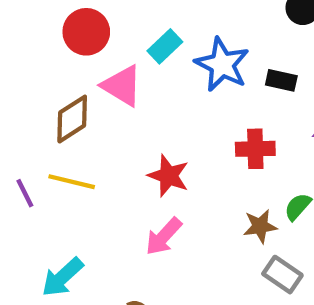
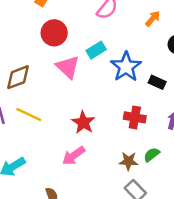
brown diamond: (72, 119) -> (18, 77), moved

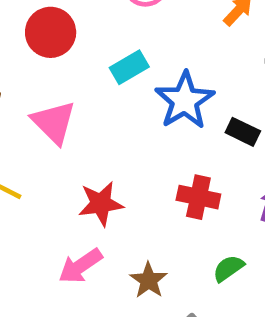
pink triangle: (68, 67) -> (54, 122), moved
red star: (83, 122) -> (101, 204), turned 30
brown star: (128, 161) -> (149, 280), moved, turned 30

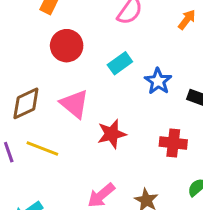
blue star: (185, 100) -> (158, 81), size x0.7
red star: (101, 204) -> (112, 134), moved

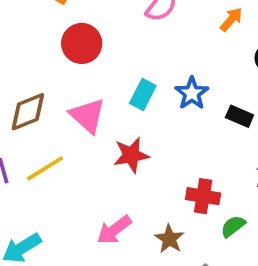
cyan rectangle: (120, 63) -> (143, 95), moved, turned -30
red cross: (173, 143) -> (203, 196), moved
yellow line: (42, 149) -> (45, 168), turned -56

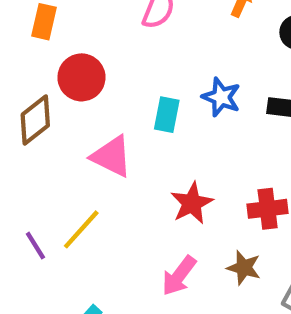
brown diamond: (28, 112) -> (35, 120), moved
red star: (131, 155) -> (192, 203), moved

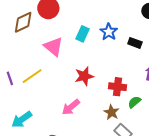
brown star: (244, 268) -> (112, 112), moved

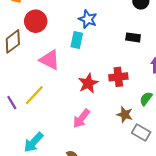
blue star: (109, 32) -> (88, 19), moved
red cross: (118, 87) -> (118, 77), moved

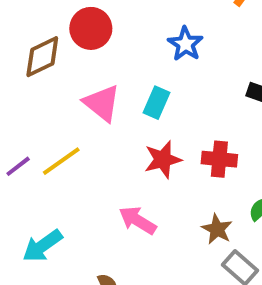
cyan rectangle: (77, 40) -> (157, 103), moved
purple line: (12, 103) -> (18, 166), turned 72
pink arrow: (81, 118) -> (138, 220), turned 72

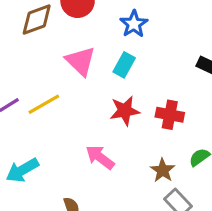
blue star: (185, 44) -> (134, 24), moved

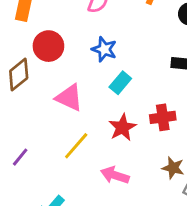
cyan rectangle: (124, 65) -> (120, 83), moved, turned 30
yellow line: (44, 104) -> (76, 146), moved

